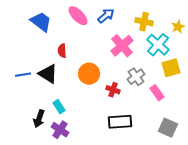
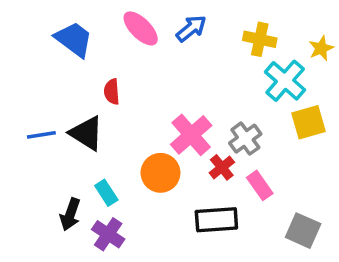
pink cross: (122, 46) -> (191, 135), moved
orange circle: (89, 74) -> (160, 173), moved
red cross: (113, 90) -> (222, 167), moved, turned 32
pink rectangle: (157, 93) -> (260, 185), moved

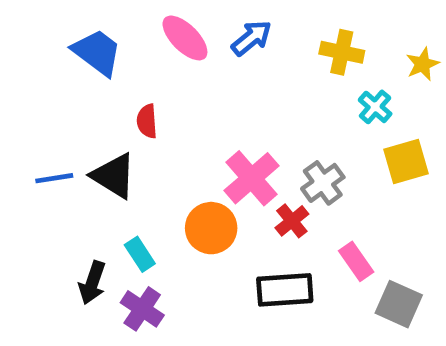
cyan cross: (285, 81) -> (375, 107), size x0.6
pink rectangle: (260, 185) -> (356, 261), moved

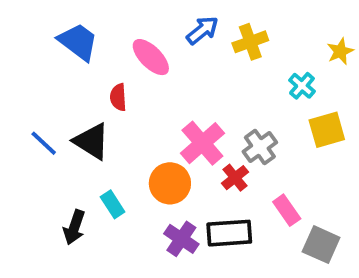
pink ellipse: (185, 38) -> (151, 57), moved
yellow cross: (342, 52) -> (250, 42), moved, turned -32
blue line: (54, 178) -> (44, 143), turned 52
purple cross: (142, 309) -> (181, 239), moved

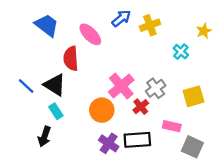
red semicircle: (118, 97) -> (71, 58), size x1.5
yellow square: (327, 130) -> (194, 96), moved
cyan rectangle: (113, 204) -> (56, 111), moved
pink rectangle: (287, 210) -> (172, 126), turned -42

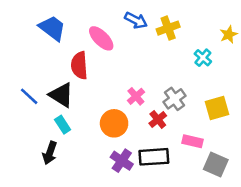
blue arrow: (121, 18) -> (136, 20), turned 66
pink cross: (121, 86) -> (136, 96), size x0.6

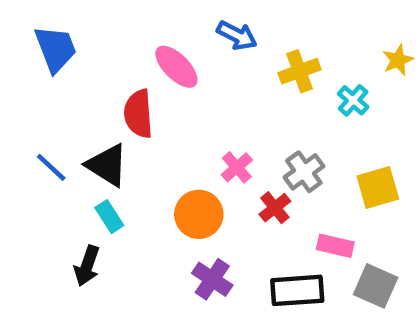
blue trapezoid: (52, 28) -> (56, 49), moved, turned 32
yellow cross: (168, 28) -> (299, 71), moved
black rectangle: (154, 157) -> (297, 290), moved

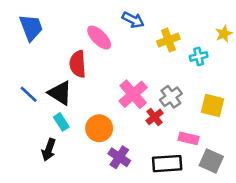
cyan cross: (353, 100) -> (199, 56), turned 36
pink cross: (237, 167) -> (133, 94), size x1.6
yellow square: (378, 188) -> (212, 106), turned 30
orange circle: (199, 214) -> (99, 128), moved

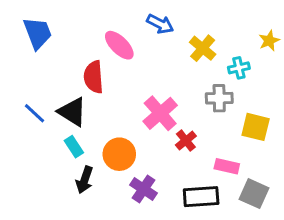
yellow cross: (168, 40) -> (203, 48), turned -30
gray cross: (171, 97) -> (219, 98), moved, turned 35
black arrow: (49, 150) -> (84, 180), moved

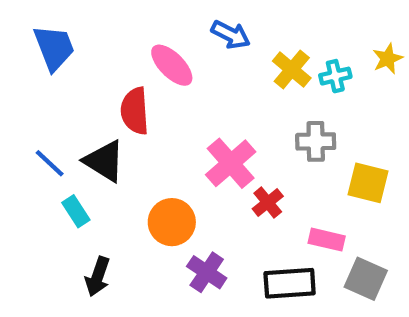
cyan cross: (239, 68) -> (335, 76), moved
cyan rectangle: (74, 147) -> (76, 211), moved
black arrow: (84, 180) -> (98, 277), moved

